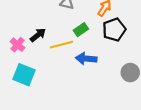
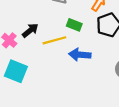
green rectangle: (81, 30) -> (74, 25), turned 56

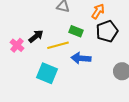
cyan square: (16, 71) -> (47, 73), moved

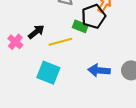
black pentagon: (107, 31) -> (94, 16), moved
blue arrow: (81, 58) -> (99, 70), moved

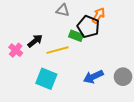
black pentagon: (94, 16) -> (88, 27), turned -30
blue arrow: (99, 70) -> (93, 77), turned -30

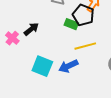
yellow line: (58, 50) -> (85, 46), moved
blue arrow: (93, 77) -> (68, 66), moved

